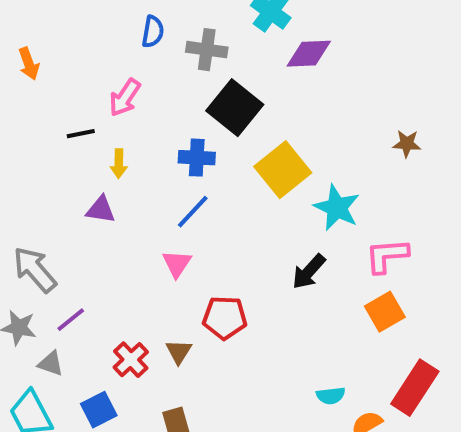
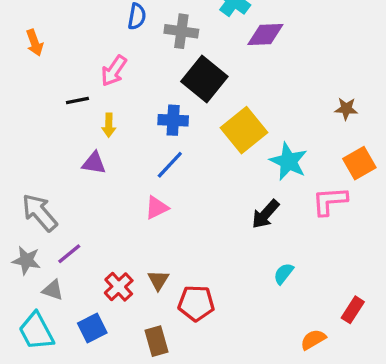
pink triangle: (177, 264) -> (157, 208), turned 30
orange square: (385, 312) -> (359, 163), moved
red pentagon: (225, 318) -> (196, 303), moved
red rectangle: (415, 388) -> (353, 310), size x0.6
cyan semicircle: (331, 396) -> (284, 274), moved, turned 135

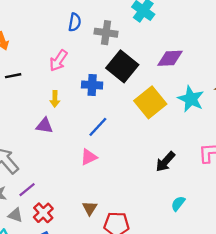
purple diamond: (265, 35) -> (170, 58), moved
black line: (77, 100) -> (13, 76), moved
blue cross: (173, 120) -> (92, 85), moved
cyan star: (288, 161) -> (191, 99), moved
red cross: (119, 287) -> (43, 213), moved

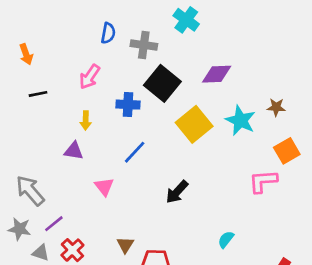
pink triangle: (89, 157) -> (104, 187), moved, turned -42
black arrow: (165, 162) -> (177, 192), moved

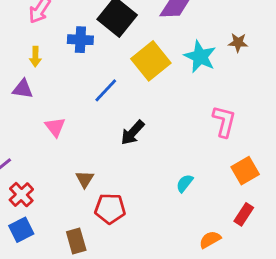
orange square: (287, 151) -> (245, 171), moved
blue line: (135, 152) -> (106, 90), moved
pink L-shape: (263, 181) -> (224, 121), turned 108
brown triangle: (125, 245) -> (85, 179), moved

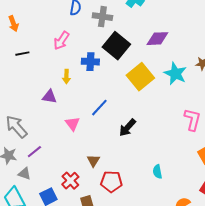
yellow arrow: (35, 57) -> (66, 77), moved
blue line: (106, 90) -> (99, 108), moved
cyan semicircle: (185, 183) -> (157, 172), moved, turned -48
red cross: (21, 195) -> (70, 181), moved

